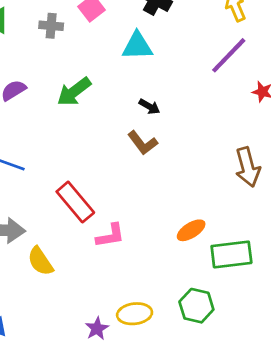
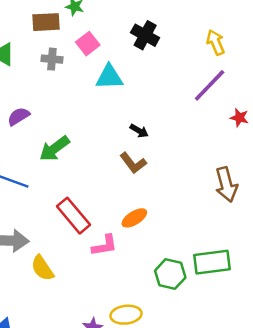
cyan triangle: (137, 46) -> (109, 77), moved
green arrow: (74, 92) -> (54, 149), moved
orange ellipse: (191, 230) -> (134, 218), moved
green hexagon: (196, 306) -> (170, 274), moved

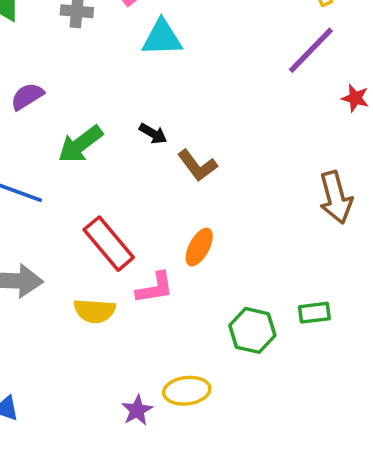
black arrow: (139, 131) -> (153, 134), moved
orange ellipse: (134, 218) -> (199, 247), turned -30
green rectangle: (212, 262) -> (314, 313), size x0.6
yellow semicircle: (42, 268) -> (95, 311), moved, turned -52

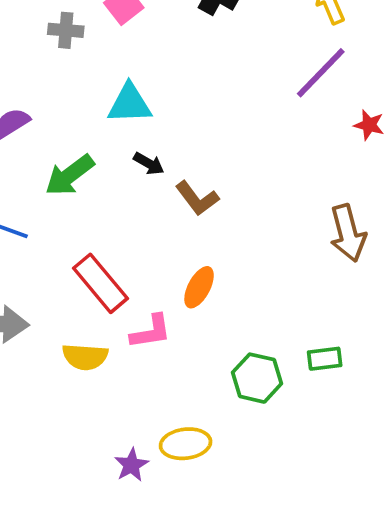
cyan triangle: (162, 38) -> (129, 104), moved

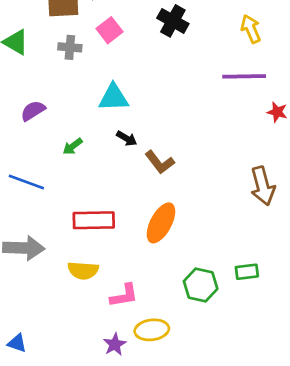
purple line: (321, 73) -> (244, 76), turned 45
green arrow: (70, 175) -> (73, 146), size x0.6
red rectangle: (101, 283) -> (94, 220), turned -51
orange ellipse: (199, 287) -> (161, 223), size x1.4
pink L-shape: (151, 332) -> (124, 296), moved

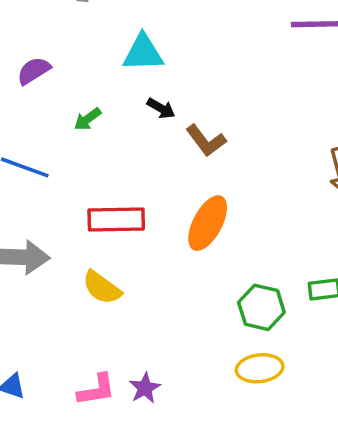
yellow semicircle: (83, 270) -> (102, 288), turned 32
pink L-shape: (124, 296) -> (96, 390), moved
yellow ellipse: (152, 330) -> (260, 368), moved

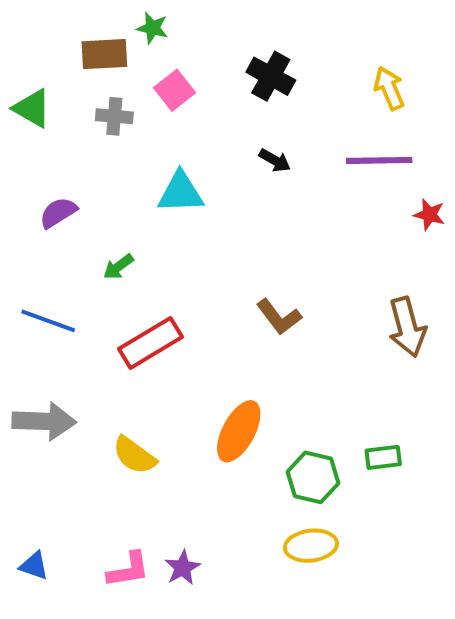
black arrow: (161, 108) -> (275, 160), moved
brown L-shape: (206, 141) -> (279, 317), moved
red rectangle: (116, 219) -> (150, 343), moved, turned -30
orange ellipse: (208, 223) -> (239, 431), moved

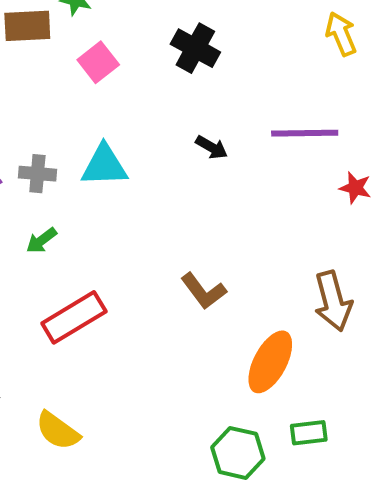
yellow arrow: (389, 88) -> (341, 34), moved
gray cross: (114, 116) -> (37, 174), moved
black arrow: (275, 160) -> (212, 147), moved
orange ellipse: (239, 431) -> (270, 362), moved

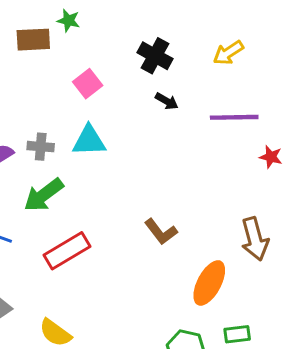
yellow arrow: (341, 34) -> (228, 53), moved, turned -100
pink square: (98, 62) -> (88, 84), moved
black arrow: (212, 147) -> (167, 101), moved
green arrow: (42, 240) -> (44, 195), size x1.8

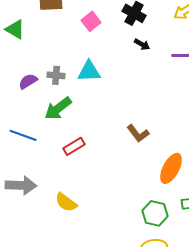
pink square: (88, 84) -> (91, 21), moved
red rectangle: (67, 251) -> (74, 146), size x0.7

